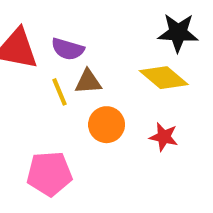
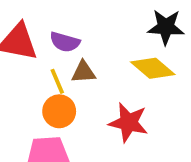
orange circle: (107, 125) -> (59, 111), moved
red star: (164, 137) -> (128, 123), moved, size x1.5

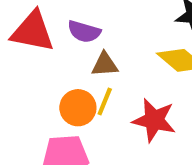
yellow line: (57, 81) -> (105, 102), moved, turned 45

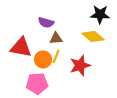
red triangle: (33, 32) -> (21, 47), moved
red star: (154, 120) -> (80, 65), turned -30

